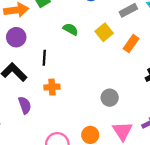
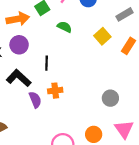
green semicircle: (70, 29) -> (64, 27), moved
purple semicircle: (25, 105) -> (35, 100), moved

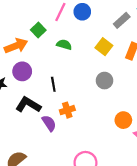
gray circle: (110, 98) -> (104, 81), moved
orange circle: (94, 134) -> (123, 120), moved

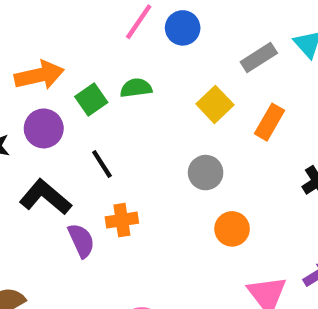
green square: (38, 30) -> (91, 99), moved
green semicircle: (64, 45) -> (136, 88), turned -32
black line: (53, 84) -> (102, 164), turned -32
orange circle: (123, 120) -> (232, 229), moved

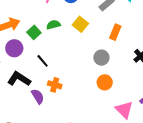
yellow square: (215, 104) -> (80, 24), moved
gray circle: (206, 173) -> (101, 58), moved
orange cross: (122, 220) -> (55, 85), turned 32

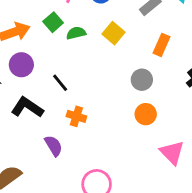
green square: (34, 32) -> (53, 22), moved
purple semicircle: (38, 96) -> (54, 146), moved

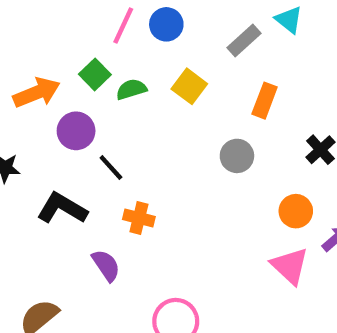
purple circle: (21, 65) -> (76, 131), moved
orange circle: (146, 114) -> (296, 211), moved

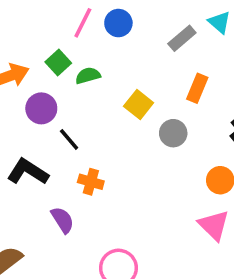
yellow square: (189, 86) -> (139, 105), moved

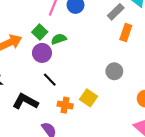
orange rectangle: (197, 88) -> (126, 32), moved
yellow square: (139, 105) -> (88, 98), moved
purple circle: (41, 108) -> (42, 53), moved

